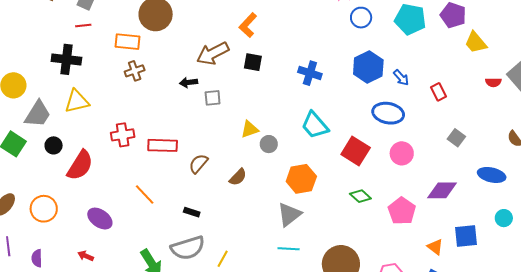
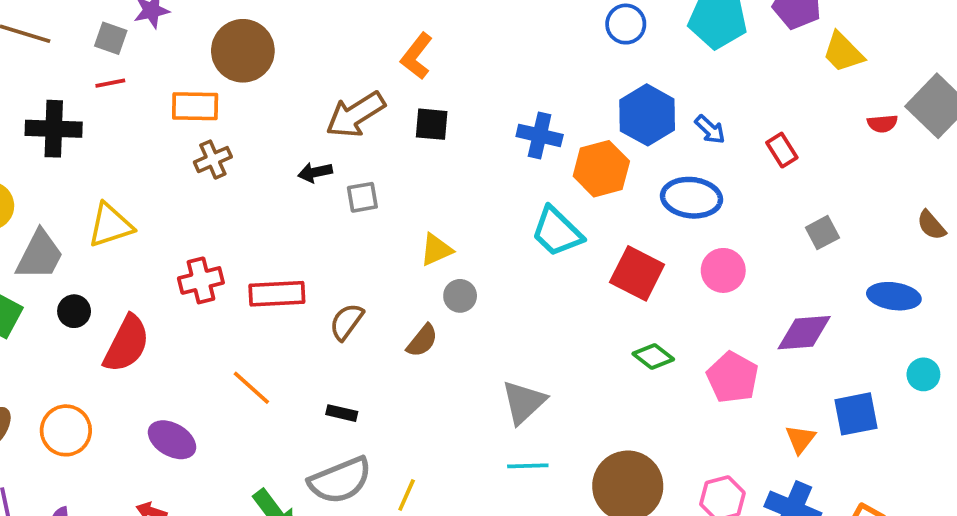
black cross: (66, 59) -> (54, 129), moved
gray square: (456, 138) -> (822, 233), turned 30
gray circle: (269, 144) -> (460, 296), moved
orange hexagon: (301, 179) -> (601, 169), moved
orange triangle: (435, 247) -> (800, 439), turned 36

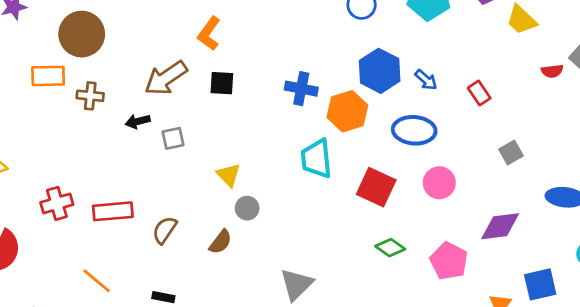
brown cross: (213, 160) -> (90, 96), moved, turned 32
cyan trapezoid: (557, 232) -> (316, 159), turned 42
yellow triangle: (436, 250) -> (229, 175), turned -48

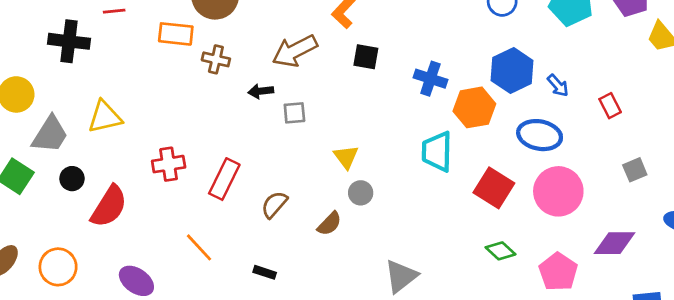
black square: (222, 83) -> (366, 57), moved
pink circle: (439, 183) -> (558, 191), size x1.5
red rectangle: (113, 211) -> (224, 179), turned -66

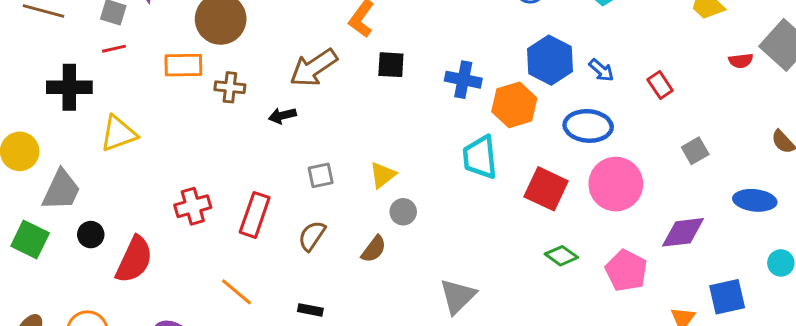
gray square: (294, 113) -> (321, 175), moved
yellow triangle: (105, 117) -> (118, 134), moved
yellow triangle: (346, 157) -> (383, 175), turned 36

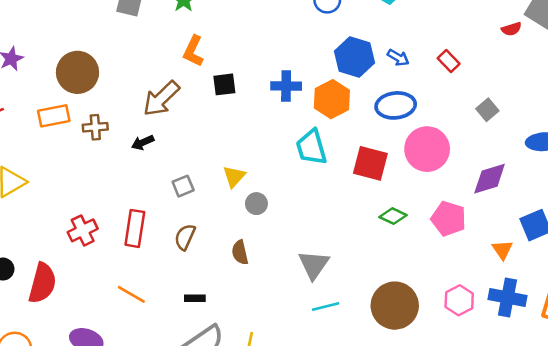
brown semicircle: (374, 249) -> (240, 252), moved, turned 140

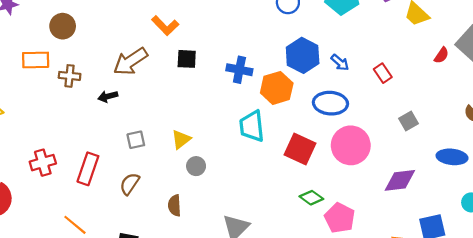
red semicircle: (511, 29) -> (441, 55), turned -49
orange L-shape: (193, 51) -> (165, 26), turned -80
brown circle: (78, 72) -> (63, 26), size x0.7
pink pentagon: (449, 219) -> (340, 218), moved

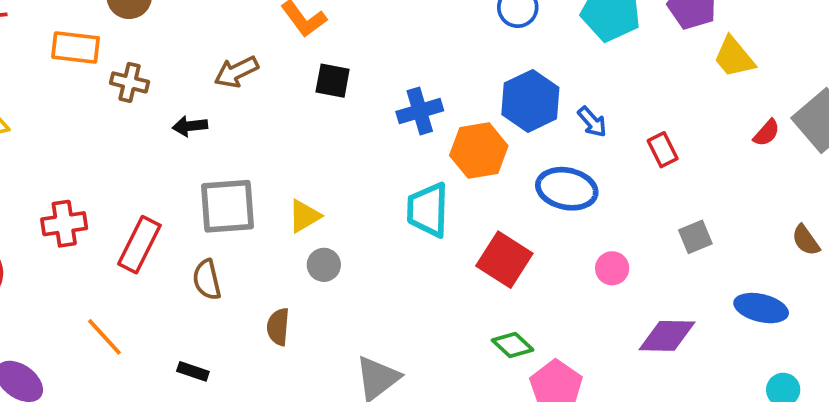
brown arrow: (130, 61) -> (236, 72), size x0.7
blue cross: (239, 70) -> (420, 111), turned -35
gray square: (136, 140) -> (227, 206), size x1.8
pink circle: (351, 145) -> (612, 268), moved, size x0.5
brown semicircle: (130, 184) -> (207, 280), turned -55

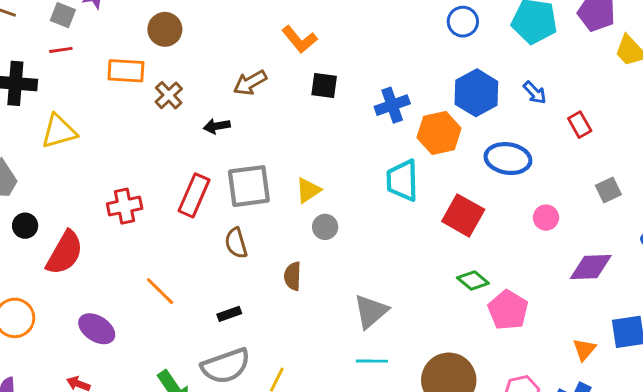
brown cross: (130, 82) -> (169, 95), turned 36
blue arrow: (592, 122) -> (535, 93), moved
red rectangle: (139, 245) -> (194, 195), moved
black rectangle: (193, 371) -> (229, 314), turned -35

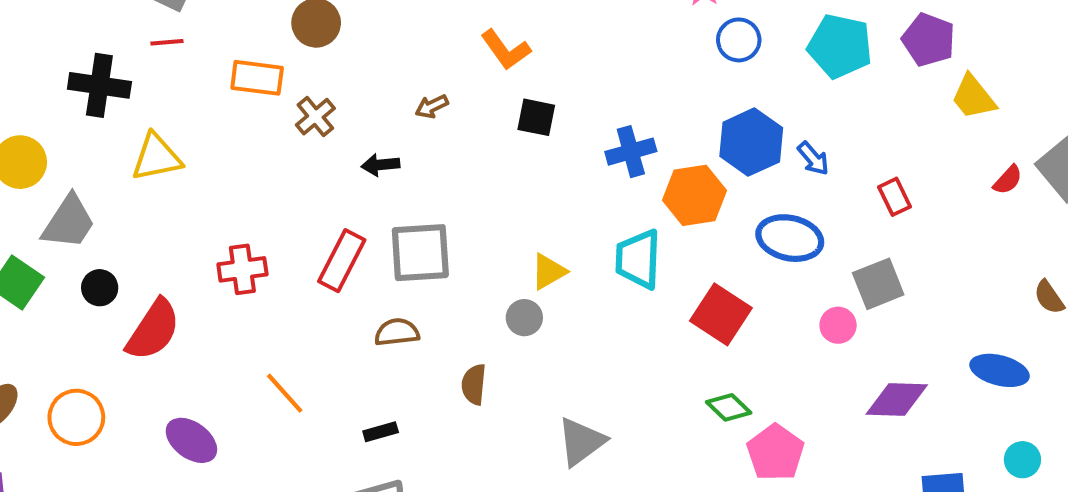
brown arrow: (250, 83) -> (432, 106), size x0.7
blue arrow: (535, 93) -> (813, 158), moved
yellow triangle: (308, 190) -> (549, 272), moved
gray square: (608, 190) -> (878, 284), moved, size x1.4
brown semicircle: (236, 243) -> (397, 332), turned 96

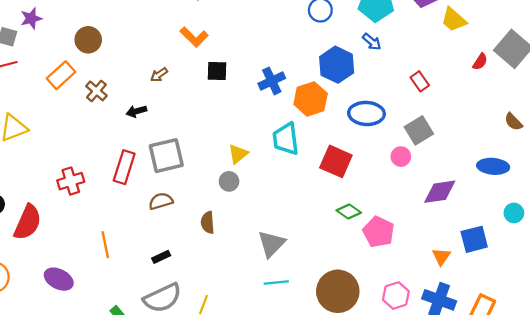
orange rectangle: (257, 78) -> (61, 75), turned -40
blue arrow: (813, 158) -> (372, 42), moved
orange line: (285, 393) -> (105, 245), turned 40

